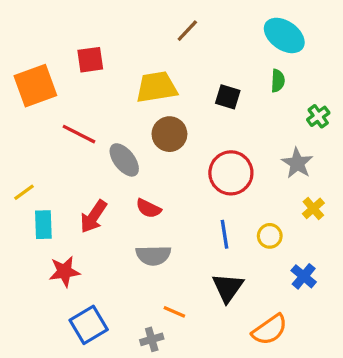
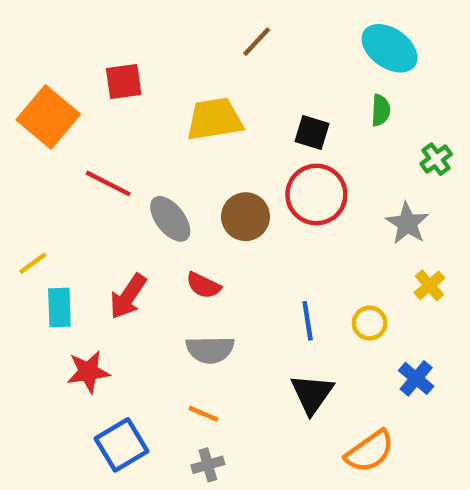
orange square: (35, 86) -> (48, 117), turned -30
brown circle: (169, 134) -> (246, 217), moved
red circle: (231, 173) -> (316, 195), moved
orange line: (174, 312) -> (203, 414), moved

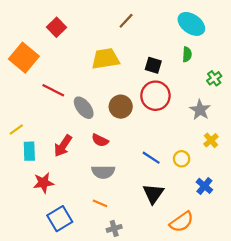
red square: (124, 82) -> (56, 27), moved, turned -36
blue line: (308, 321) -> (151, 158), turned -48
gray cross: (208, 465) -> (114, 228), moved

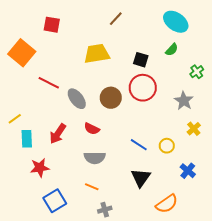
red square: (56, 27) -> (52, 25), turned -36
green semicircle: (187, 54) -> (172, 50), turned 40

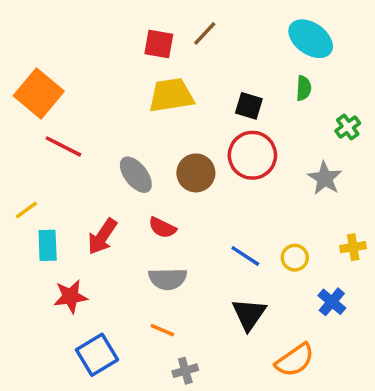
red square: (52, 25) -> (159, 44), moved
green semicircle: (172, 50) -> (304, 88), turned -40
red line: (49, 83) -> (63, 146), moved
yellow cross: (194, 129) -> (353, 247), moved, turned 32

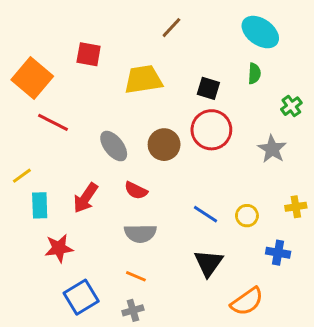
red square: (159, 44) -> (89, 54), moved
blue cross: (332, 302) -> (278, 253), turned -30
gray cross: (185, 371) -> (133, 310), moved

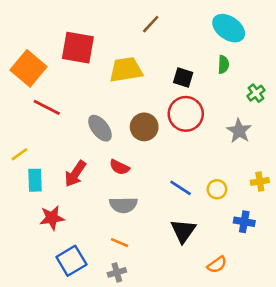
red square: (89, 54) -> (78, 48), size x1.5
orange semicircle: (247, 302) -> (217, 265), size x0.7

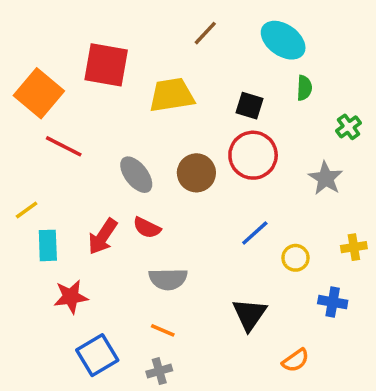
cyan ellipse: (229, 28) -> (283, 40), moved
red semicircle: (119, 167) -> (147, 228), moved
blue line: (181, 188) -> (255, 233), moved, turned -75

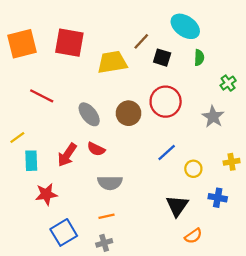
brown line: (205, 33) -> (141, 41), moved
orange square: (39, 93) -> (22, 44), moved, turned 36
black square: (249, 106) -> (162, 58), moved
black triangle: (249, 314) -> (177, 206), moved
orange line: (163, 330) -> (106, 216), turned -35

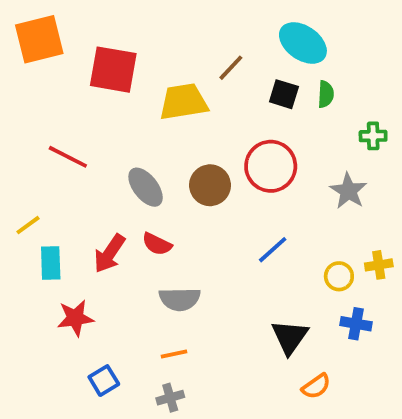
orange square: (22, 44) -> (39, 39), moved
black square: (162, 58) -> (284, 94), moved
green cross: (228, 83) -> (373, 136), turned 35
yellow circle: (193, 169) -> (339, 276), moved
blue square: (64, 232) -> (104, 381), size x0.7

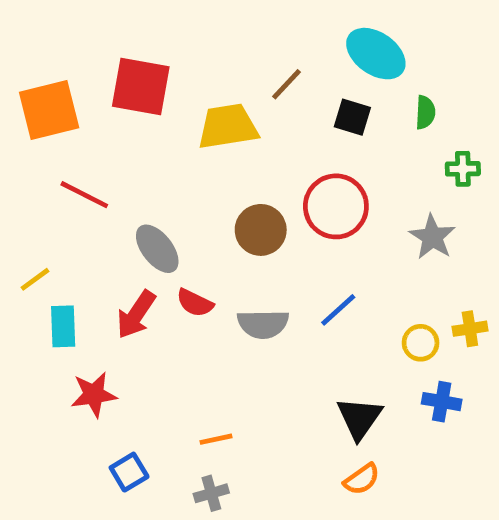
orange square: (39, 39) -> (49, 110), moved
green semicircle: (326, 94) -> (425, 112), moved
gray ellipse: (146, 187) -> (157, 249), moved
gray semicircle: (180, 299) -> (263, 324), moved
orange semicircle: (316, 386) -> (362, 479), moved

